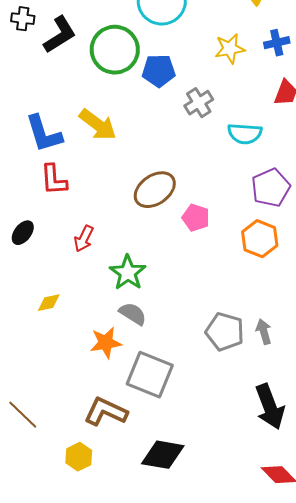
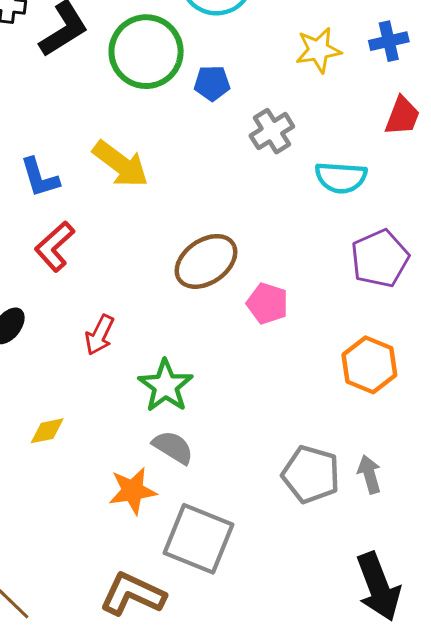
blue pentagon: (159, 71) -> (212, 83), size x0.7
blue L-shape: (44, 134) -> (40, 178), size x0.7
red L-shape: (54, 180) -> (55, 246), turned 52
orange hexagon: (260, 239) -> (369, 365), moved

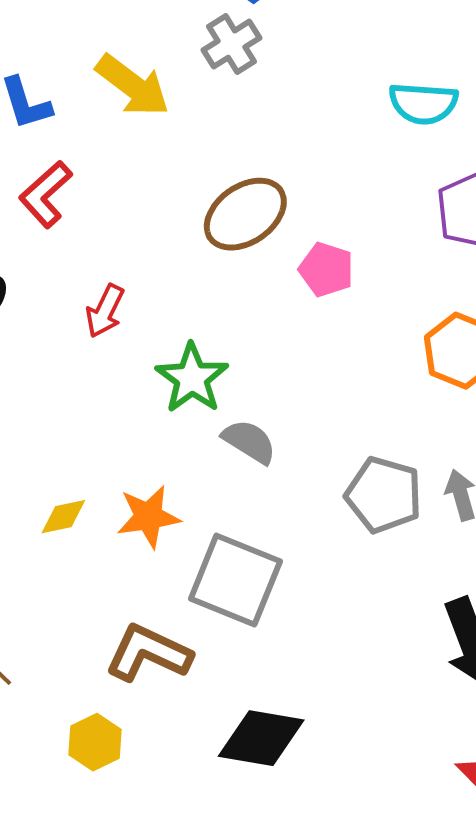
gray cross: (272, 131) -> (231, 44), moved
yellow diamond: (47, 431) -> (63, 517), moved
gray semicircle: (173, 447) -> (249, 442), moved

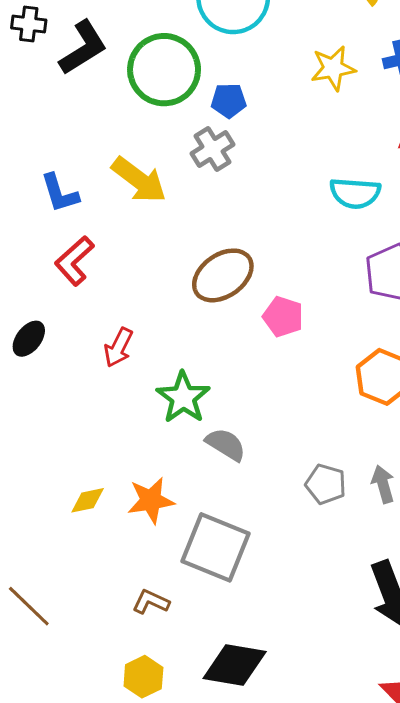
gray pentagon: (384, 495) -> (326, 484), size x0.7
brown L-shape: (148, 653) -> (151, 602), size x0.6
yellow hexagon: (95, 742) -> (143, 677), moved

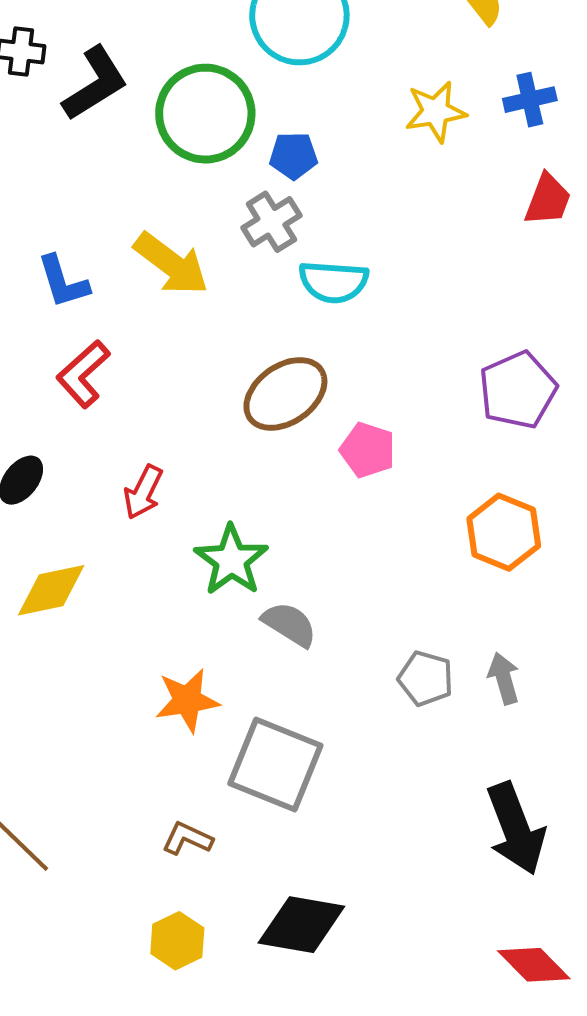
cyan semicircle: (355, 193) -> (333, 282), moved
yellow diamond: (88, 500) -> (51, 590), moved, size x1.5

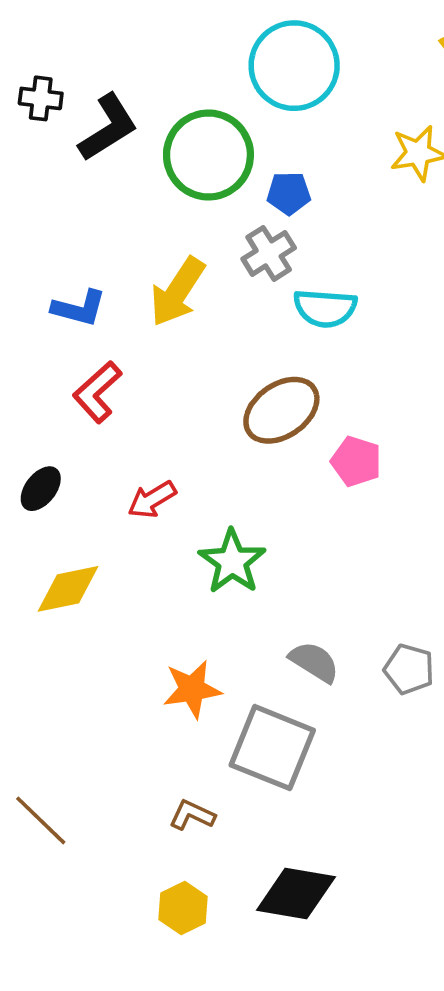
yellow arrow: (171, 264) -> (177, 292), turned 86
blue L-shape: (63, 282) -> (79, 308), turned -58
red arrow: (143, 492) -> (152, 500), turned 33
gray semicircle: (289, 624) -> (314, 662), moved

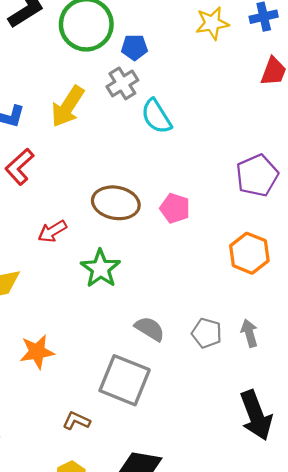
cyan semicircle: (325, 308) -> (156, 116), turned 54
brown ellipse: (281, 410) -> (116, 203), moved, turned 45
orange star: (192, 689) -> (37, 352), moved

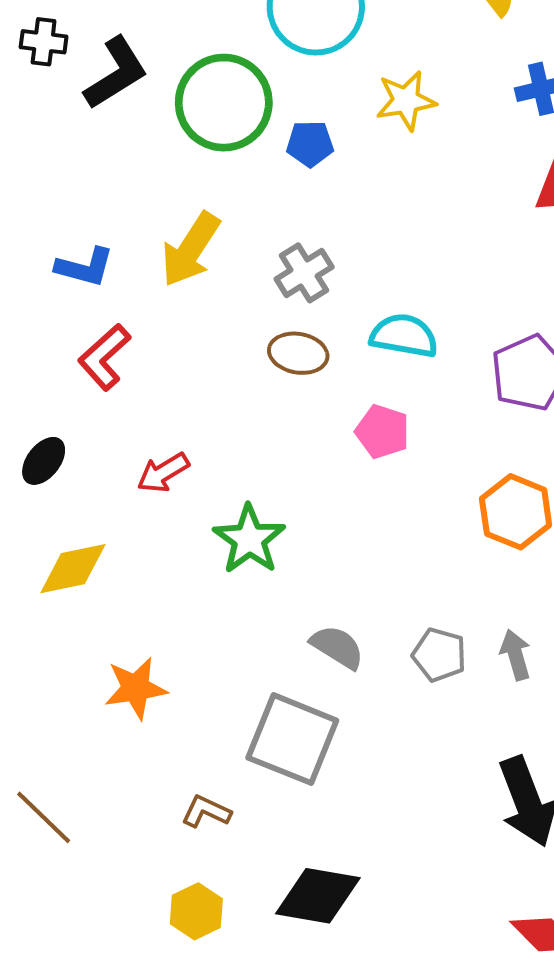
yellow star: (212, 23) -> (406, 101), moved
gray cross: (122, 83) -> (304, 273), moved
cyan semicircle: (156, 116) -> (404, 336), moved, turned 132
brown ellipse: (116, 203) -> (298, 353), moved, size x0.7

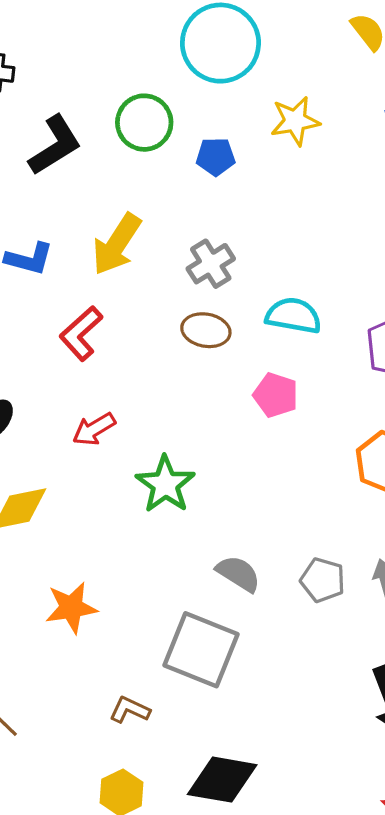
black L-shape: (116, 73) -> (55, 145), moved
green circle: (224, 103) -> (144, 123), size x0.7
red L-shape: (104, 357) -> (81, 333), moved

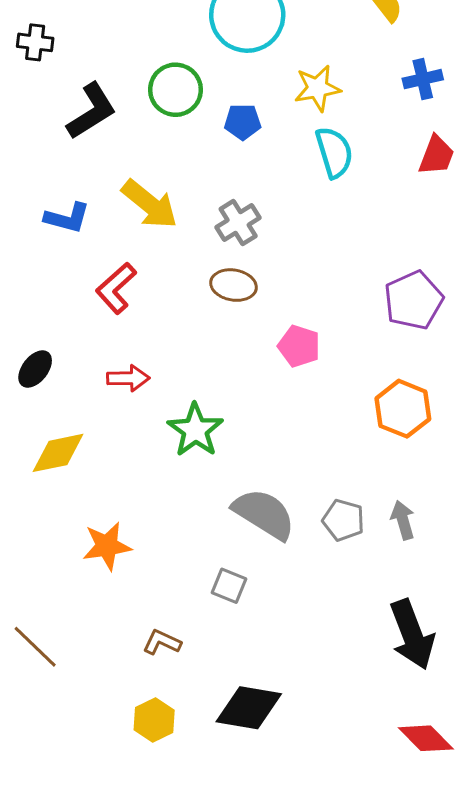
yellow arrow: (117, 244) -> (150, 204), turned -84
cyan semicircle: (293, 316) -> (334, 152), moved, turned 63
red arrow: (94, 429) -> (128, 378), turned -150
gray semicircle: (238, 574) -> (264, 514), size x1.5
gray square: (201, 650) -> (229, 586), size x0.5

